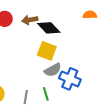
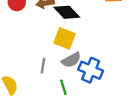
gray line: (26, 97) -> (43, 66), moved

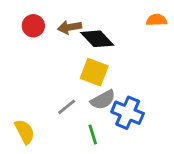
gray line: (43, 66) -> (67, 107), turned 42

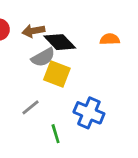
orange semicircle: (157, 20) -> (110, 39), moved
gray semicircle: (103, 100) -> (43, 57), moved

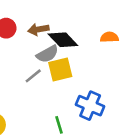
yellow square: (57, 74) -> (60, 69), turned -35
gray line: (31, 107) -> (33, 76), moved

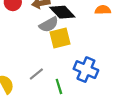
gray line: (33, 76) -> (36, 74), moved

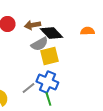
blue cross: (86, 70) -> (47, 82), moved

